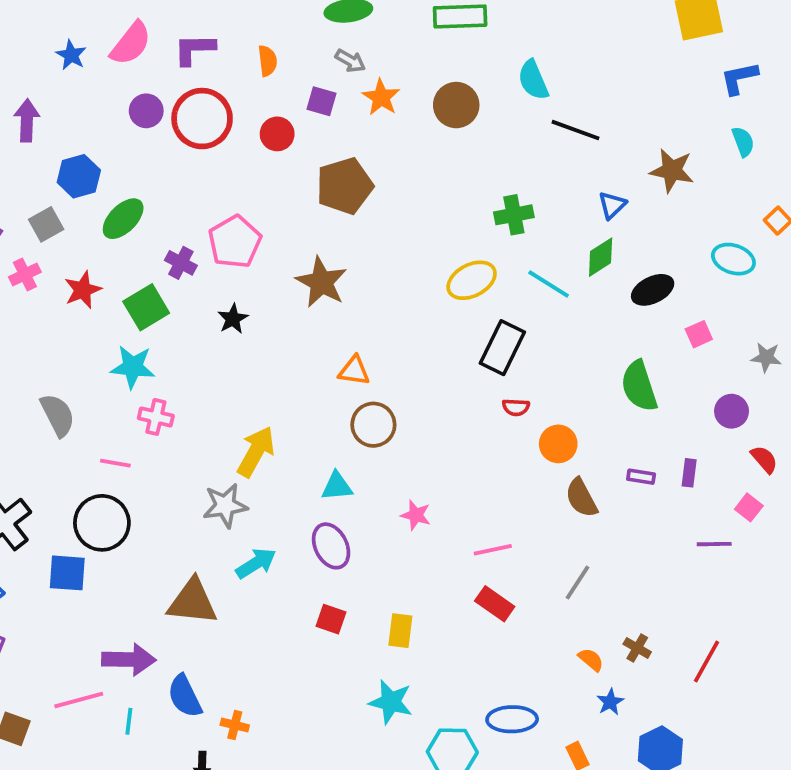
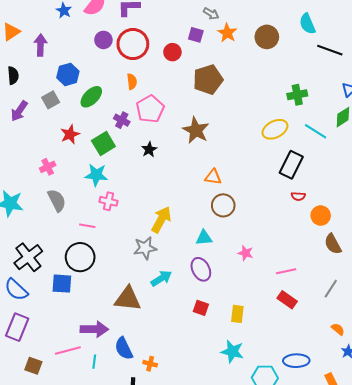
orange semicircle: (267, 61) -> (132, 82), moved
pink cross: (25, 274) -> (48, 167), moved

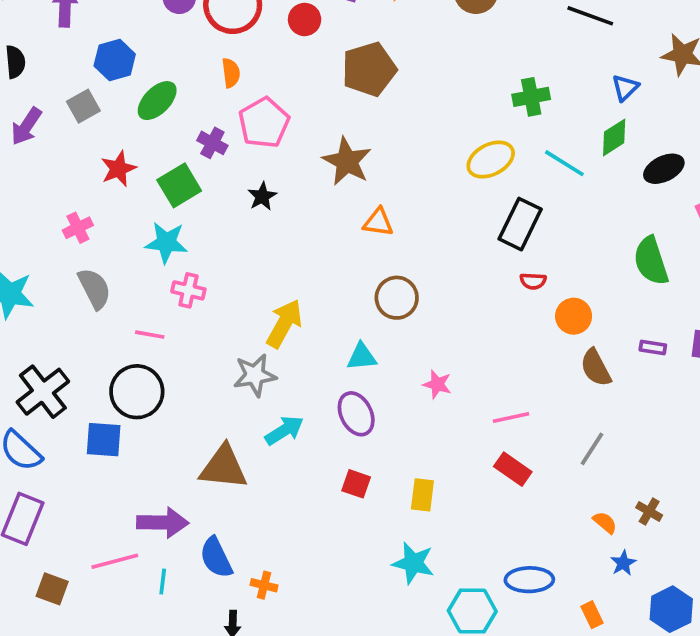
orange triangle: (213, 177) -> (378, 222), moved

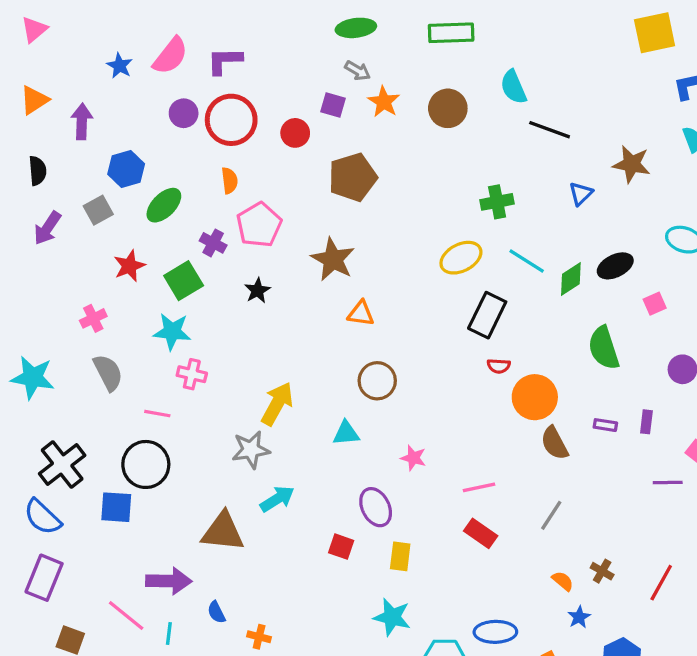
green diamond: (614, 137) -> (571, 279), moved
orange circle: (574, 316) -> (535, 397), size x1.4
purple ellipse: (356, 414) -> (376, 507), moved
blue semicircle: (216, 558) -> (216, 612), size x0.6
pink line: (115, 561) -> (126, 615), turned 54

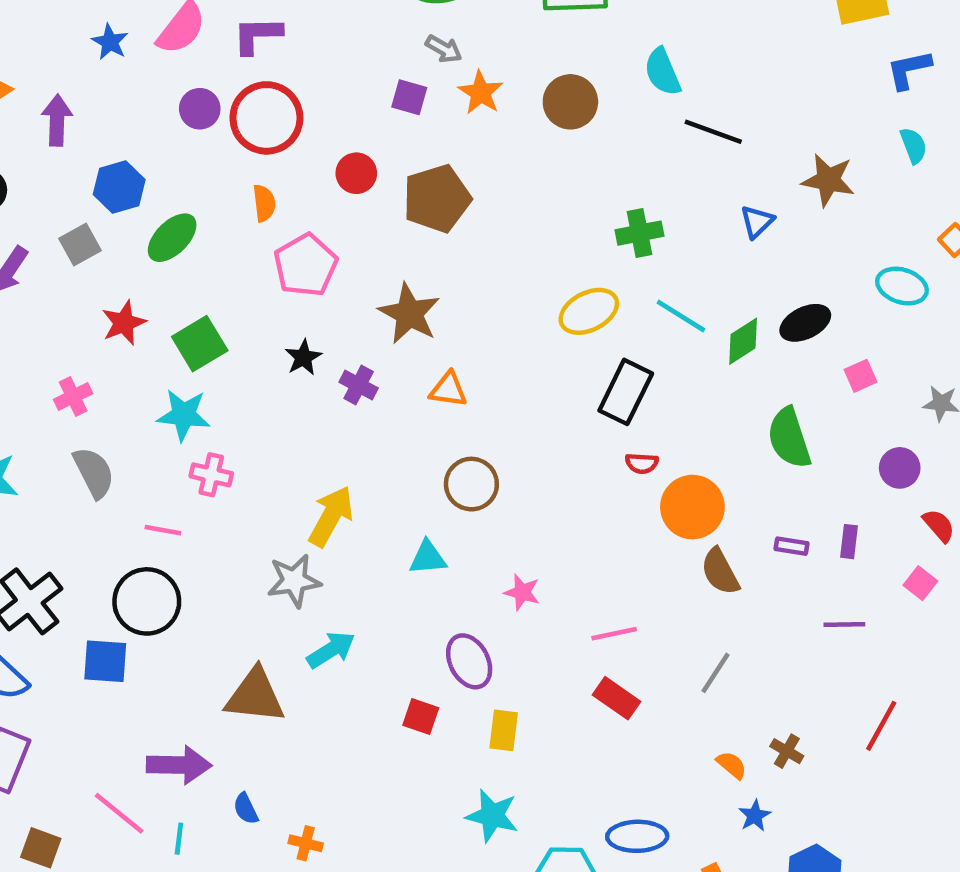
red circle: (295, 133) -> (356, 173), moved
purple cross: (213, 243) -> (359, 385), moved
purple line: (668, 483) -> (844, 624), moved
red line: (661, 583) -> (881, 726), moved

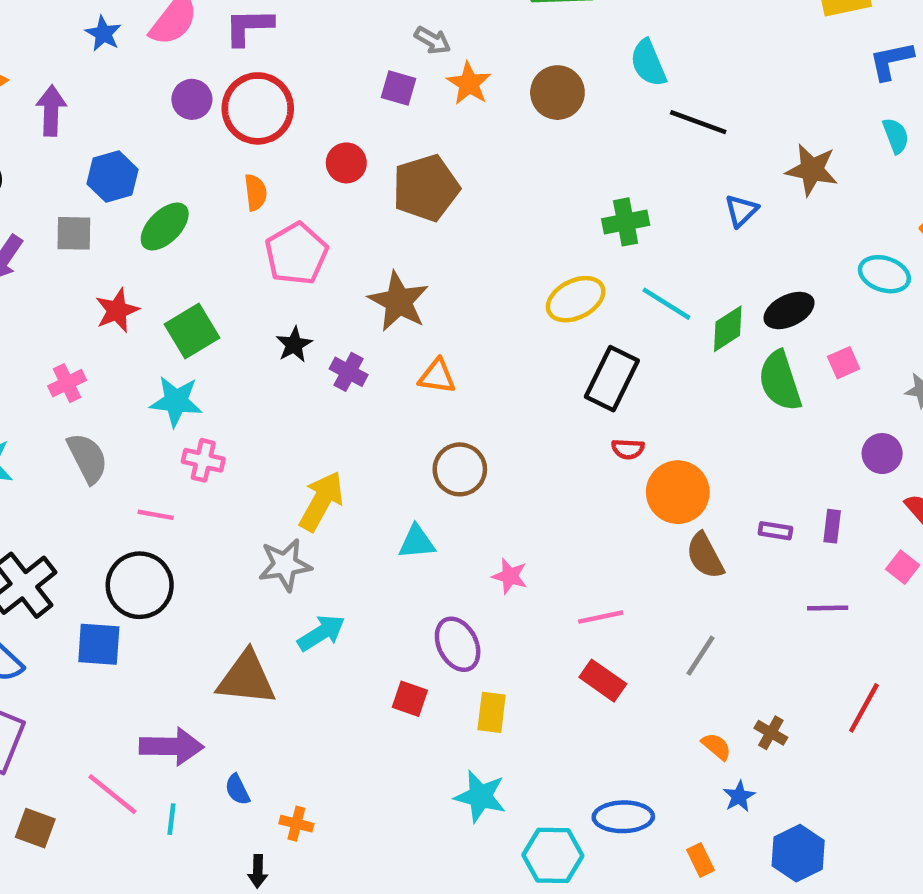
gray square: (80, 245) -> (74, 233), turned 30
green semicircle: (789, 438) -> (780, 381), moved

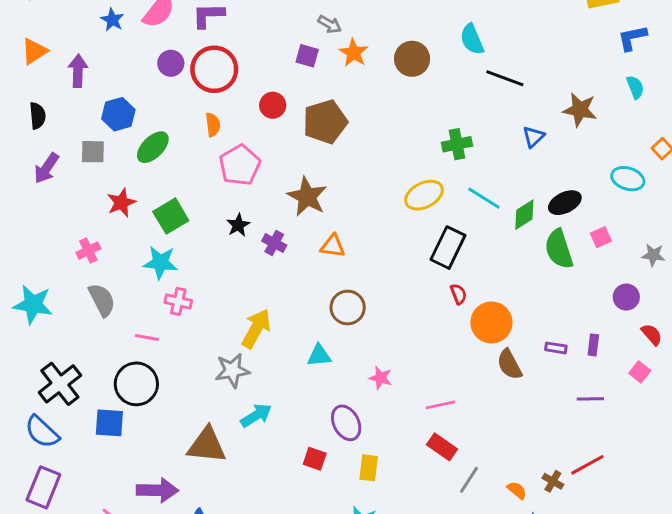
red semicircle: (628, 449) -> (458, 294), turned -114
gray line: (700, 656) -> (469, 480), moved
red line: (864, 708) -> (587, 465), moved, turned 32

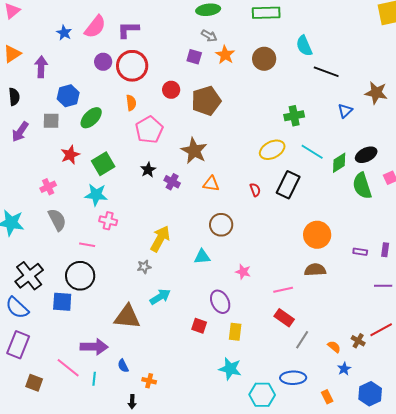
red semicircle: (458, 294) -> (255, 190), moved
brown semicircle: (509, 364) -> (315, 270), moved, turned 115
gray star: (232, 370) -> (144, 267), size x0.6

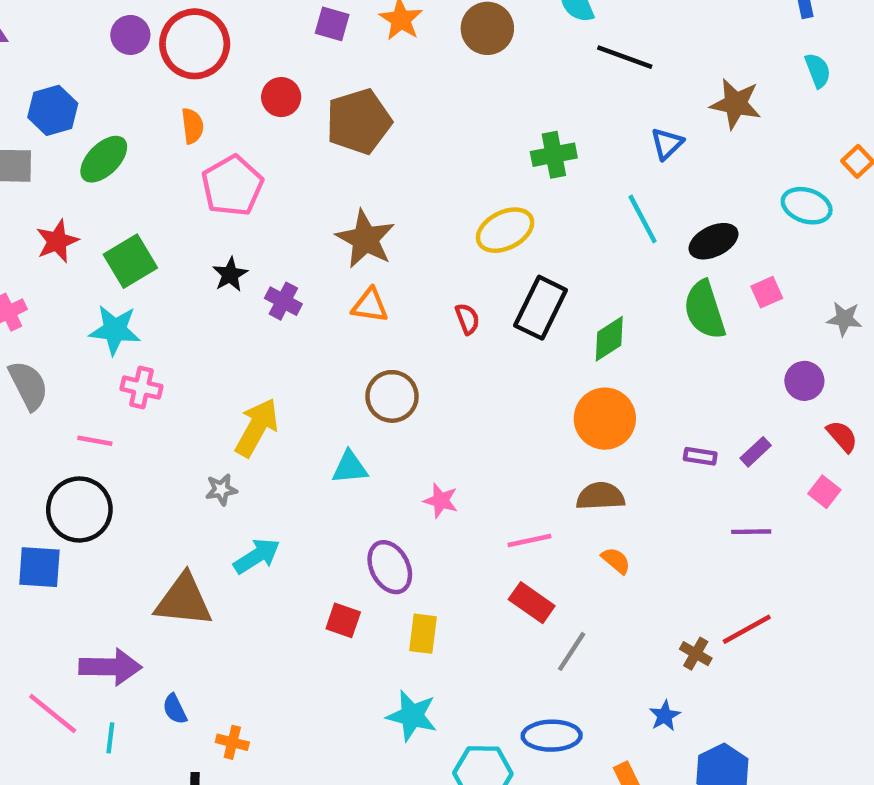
brown star: (194, 151) -> (365, 239), moved
cyan line: (312, 152) -> (643, 219), moved, turned 30
green diamond: (339, 163) -> (609, 339), moved
purple rectangle: (385, 250) -> (756, 452), turned 40
orange semicircle: (334, 347) -> (616, 560), moved

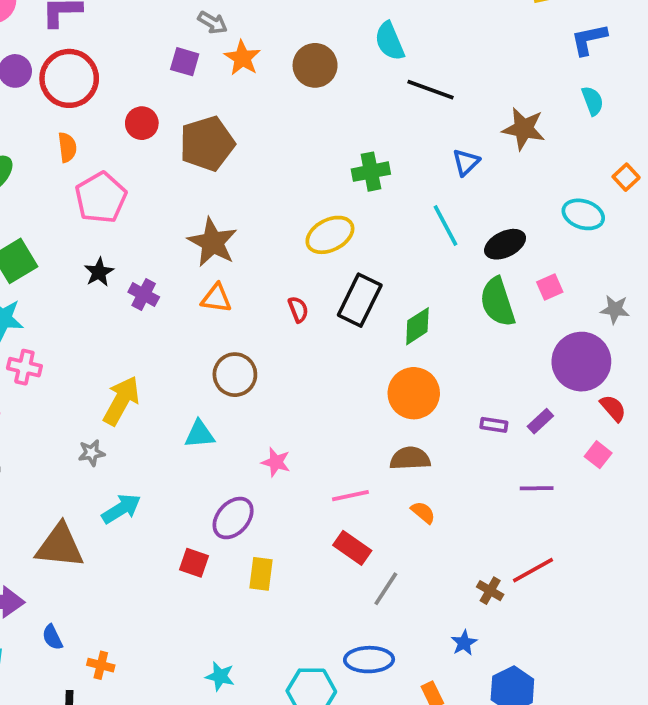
purple circle: (804, 381) -> (581, 362), size x1.8
purple ellipse: (390, 567) -> (233, 518), turned 69
cyan star: (412, 716) -> (220, 676), moved, size x0.7

